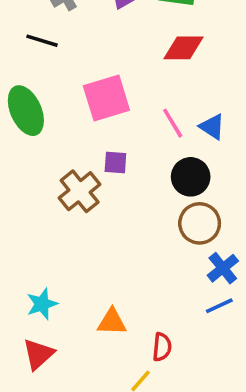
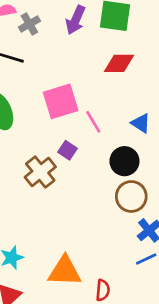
pink line: (173, 123) -> (93, 122), moved
purple square: (115, 162) -> (67, 150), turned 30
orange triangle: (112, 322) -> (65, 271), size x1.5

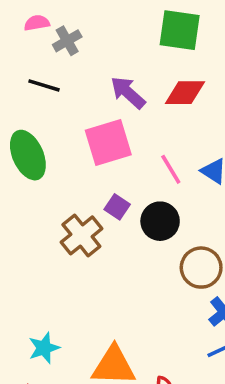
purple arrow: (76, 20) -> (128, 93), moved, turned 108
pink line: (93, 122) -> (171, 169), moved
black circle: (124, 161) -> (160, 221), moved

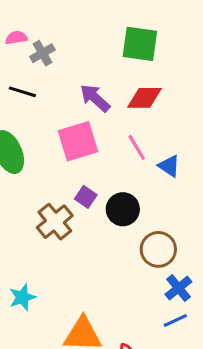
pink line: (171, 169) -> (137, 147), moved
cyan star: (44, 348) -> (22, 297), moved

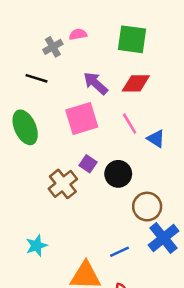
pink semicircle: (16, 38) -> (78, 34), moved
blue cross: (178, 288) -> (163, 238), size x1.4
blue line: (175, 320) -> (119, 252), moved

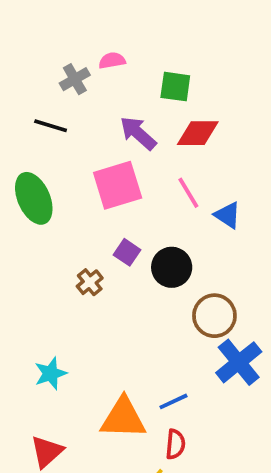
green square: (132, 39) -> (175, 87), moved, size x0.7
brown cross: (63, 184) -> (90, 282), size x0.6
blue line: (119, 252) -> (174, 401), moved

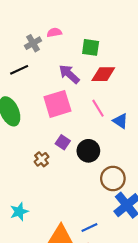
black line: (51, 126) -> (19, 70), turned -42

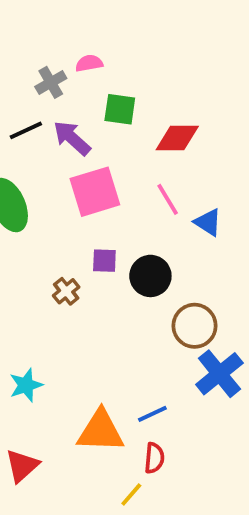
green square: (91, 47) -> (120, 109), moved
purple arrow: (69, 74) -> (72, 138), moved
purple square: (63, 142) -> (104, 261), turned -32

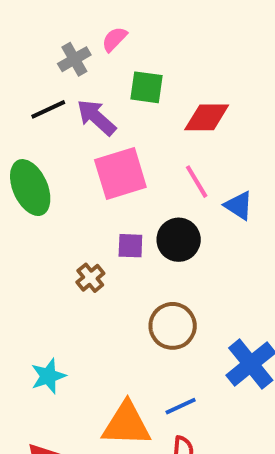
pink semicircle: (89, 63) -> (114, 39), turned -36
black circle: (150, 276) -> (179, 240), moved
brown circle: (195, 326) -> (173, 326), moved

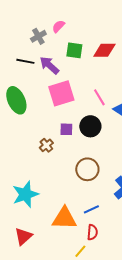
black line: (48, 109) -> (25, 61), turned 36
red diamond: (207, 117) -> (104, 50), moved
cyan star: (48, 376) -> (25, 194), size x1.5

